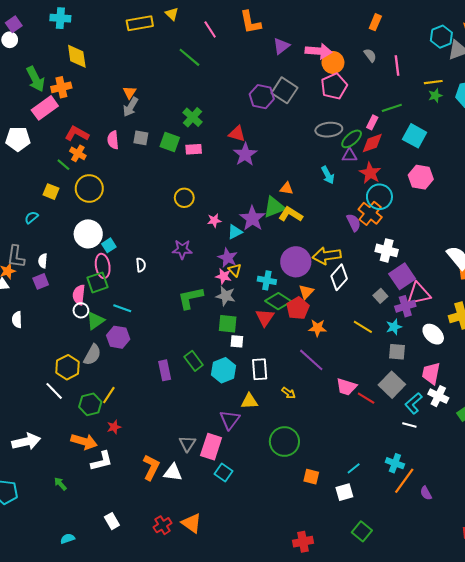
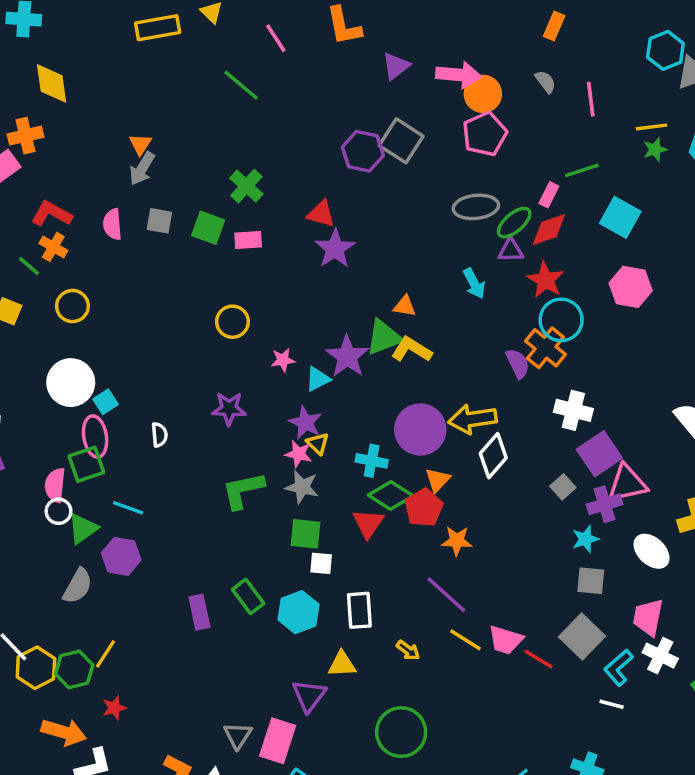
yellow circle: (89, 188) -> (72, 306), size x0.7
yellow line: (363, 327) -> (465, 640), moved
yellow hexagon: (68, 367) -> (36, 668), moved

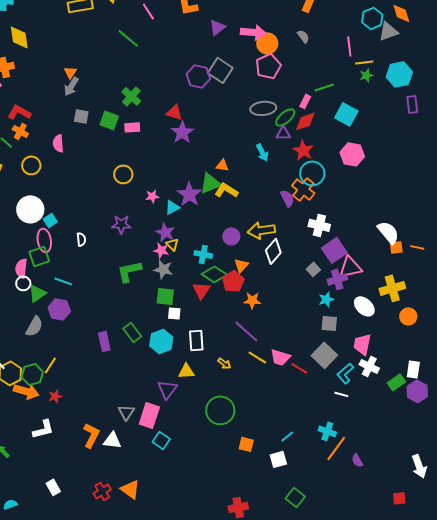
pink line: (591, 99) -> (349, 46), moved
pink semicircle: (112, 224) -> (58, 143), moved
purple circle: (420, 429) -> (231, 236), size x0.6
orange arrow: (64, 732) -> (26, 391), moved

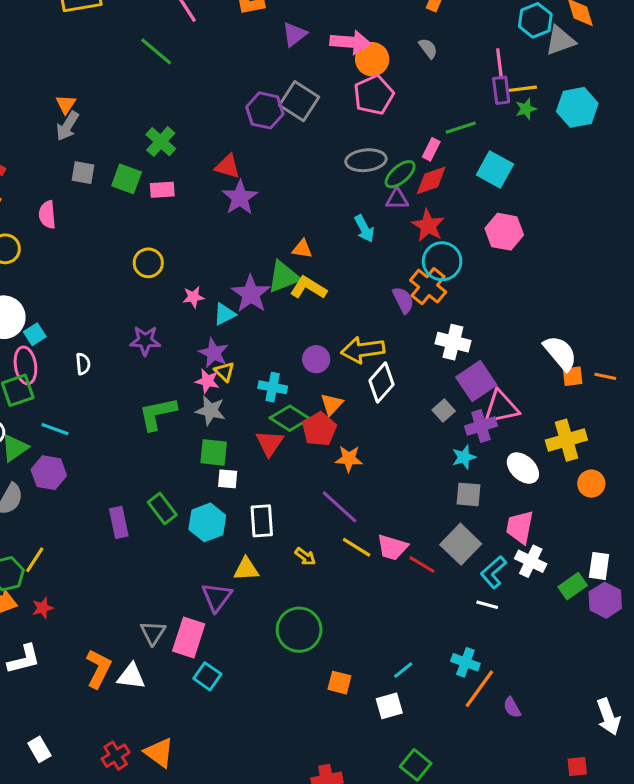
purple rectangle: (412, 104) -> (501, 90), moved

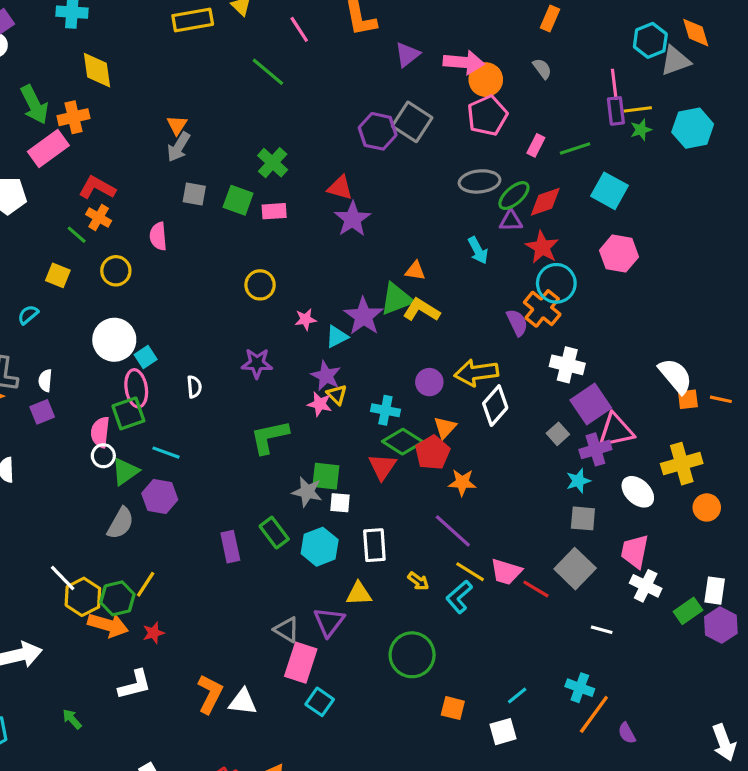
pink rectangle: (431, 149) -> (536, 145), moved
gray star: (210, 410) -> (307, 492), moved
cyan L-shape: (493, 572) -> (459, 597), moved
gray triangle: (153, 633) -> (287, 630), moved, turned -32

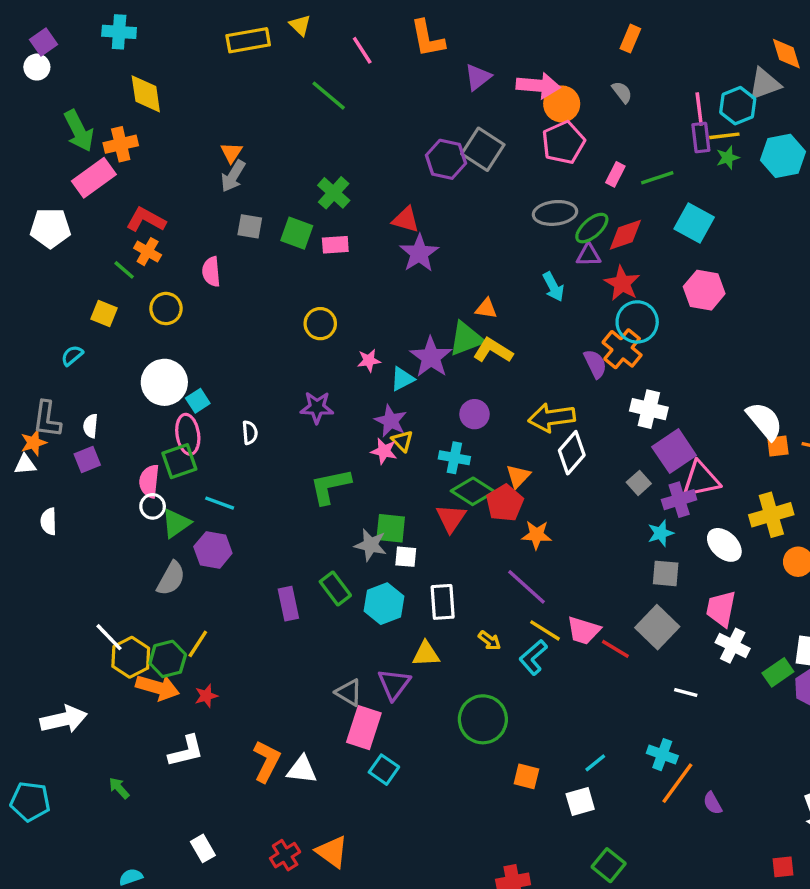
cyan hexagon: (650, 40) -> (738, 106), moved
purple circle: (429, 382) -> (474, 414), moved

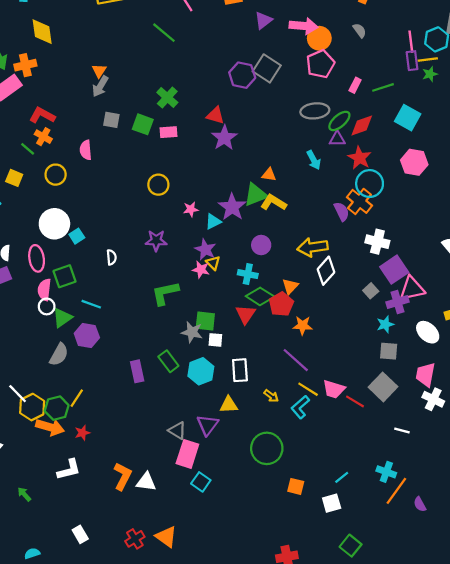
pink ellipse: (188, 434) -> (37, 258), moved

